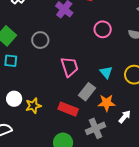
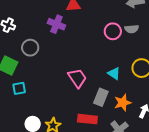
pink circle: (103, 29) -> (113, 31), moved
gray circle: (40, 40) -> (30, 48), moved

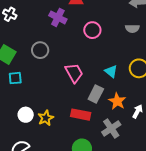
pink circle: (113, 31) -> (92, 30), moved
gray circle: (30, 48) -> (40, 50), moved
orange star: (123, 103) -> (117, 101), turned -30

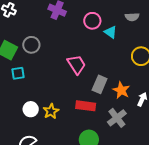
gray circle: (40, 50) -> (31, 45), moved
cyan triangle: (111, 71) -> (111, 32), moved

